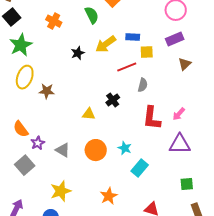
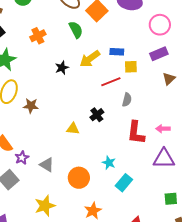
orange cross: (54, 21) -> (38, 36), turned 35
pink arrow: (179, 114) -> (163, 129), turned 48
orange circle: (96, 150) -> (79, 178), moved

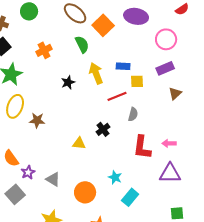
yellow arrow: (90, 59) -> (96, 73), turned 105

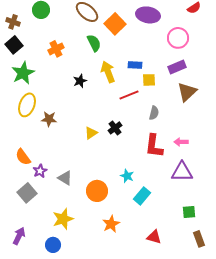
brown triangle: (175, 93) -> (187, 92), size x1.5
gray semicircle: (133, 114) -> (154, 113), moved
yellow triangle: (79, 143) -> (91, 133), moved, turned -40

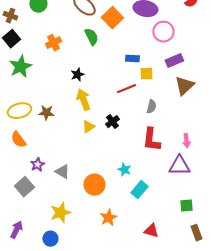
pink circle: (178, 38) -> (163, 32), moved
yellow arrow: (108, 72) -> (83, 100), moved
yellow ellipse: (27, 105) -> (19, 111), moved, turned 55
pink arrow: (181, 142) -> (186, 141), moved, turned -96
orange semicircle: (23, 157) -> (18, 140), moved

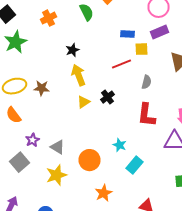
purple rectangle: (174, 61) -> (160, 32), moved
yellow star: (60, 213) -> (56, 175), moved

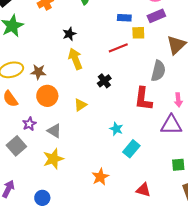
gray semicircle: (146, 82) -> (158, 71), moved, size x1.5
yellow triangle: (84, 102) -> (80, 105), moved
orange circle: (90, 160) -> (47, 96), moved

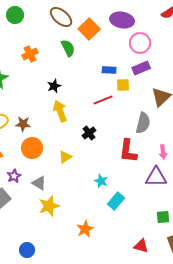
yellow star: (53, 159) -> (49, 206), moved
red triangle: (143, 190) -> (141, 246), moved

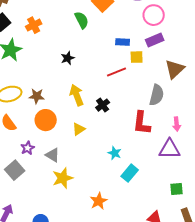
orange cross: (30, 54) -> (34, 25), moved
yellow arrow: (60, 111) -> (77, 95), moved

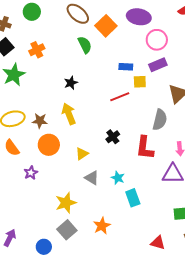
yellow arrow: (77, 95) -> (69, 114), moved
black cross: (103, 105) -> (113, 137), moved
gray triangle: (53, 155) -> (92, 178), moved
gray square: (15, 170) -> (67, 230), moved
cyan rectangle: (130, 173) -> (133, 198), turned -60

